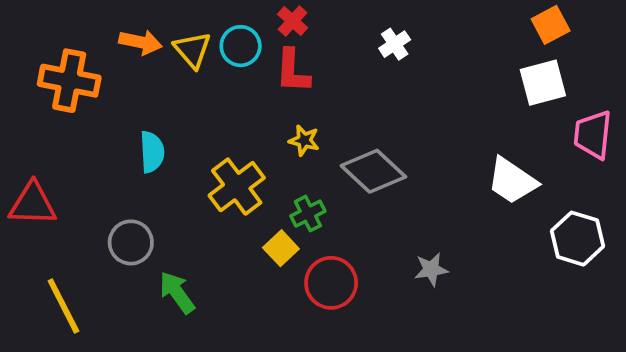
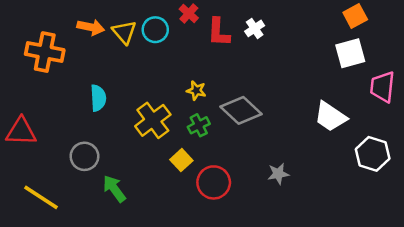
red L-shape: (293, 71) -> (219, 32), moved
green cross: (308, 214) -> (199, 125), moved
yellow line: (63, 306) -> (41, 197), turned -30

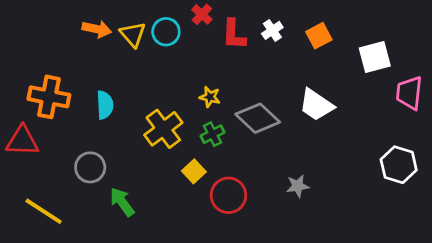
orange square: (355, 16) -> (319, 36), moved
orange cross: (45, 52) -> (49, 97), moved
white trapezoid: (330, 117) -> (316, 105), moved

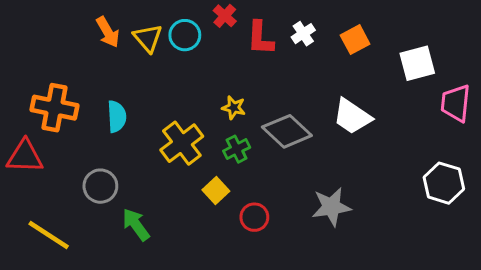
orange arrow: (97, 29) -> (108, 32), turned 48
gray star: (298, 186) -> (331, 207), size x1.5
red circle: (228, 195) -> (254, 217), size x0.7

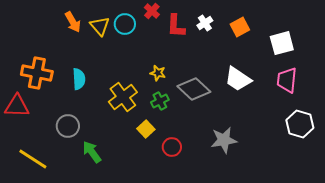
pink trapezoid: (456, 103) -> (287, 80), moved

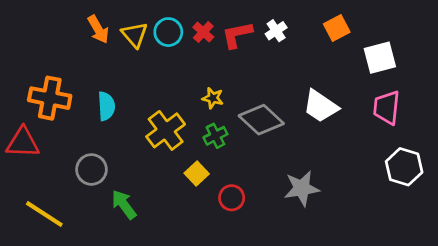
red cross: (152, 11) -> (203, 32), moved
red L-shape: (176, 26) -> (237, 35), turned 75
orange square: (240, 27) -> (337, 28), moved

